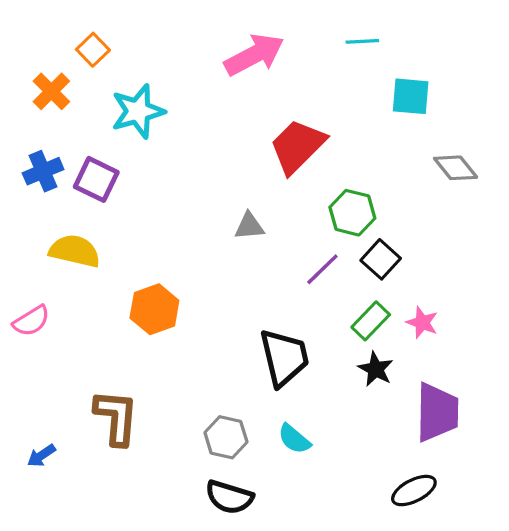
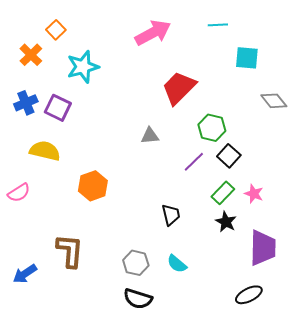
black trapezoid: (284, 357) -> (171, 215), size x0.6
blue arrow: (41, 456) -> (25, 274), size x1.4

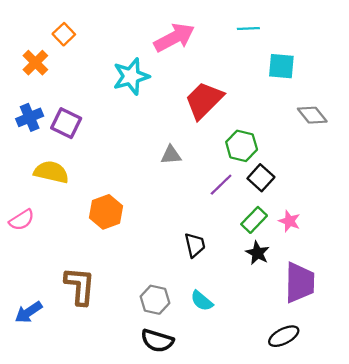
cyan star: (83, 67) -> (131, 76), moved

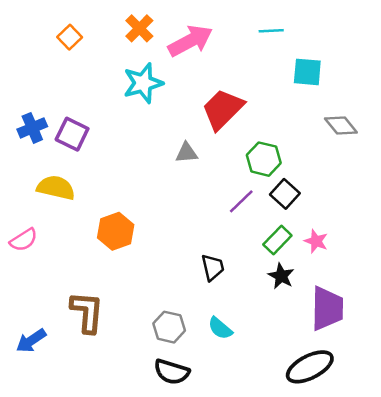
orange cross: (35, 63) -> (139, 28), moved
gray triangle: (171, 155) -> (187, 153), moved
black ellipse: (284, 336) -> (310, 367), size x1.4

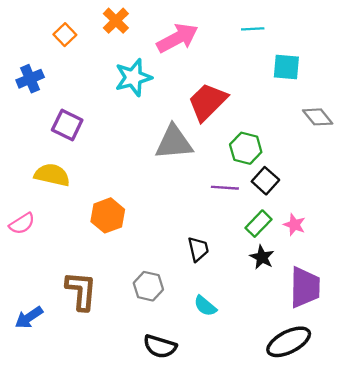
orange cross: (139, 28) -> (116, 21), moved
blue cross: (32, 128) -> (30, 79), moved
gray triangle: (187, 153) -> (174, 142), size x1.8
purple line: (241, 201) -> (225, 188), turned 48
gray hexagon: (169, 327) -> (148, 286), moved

